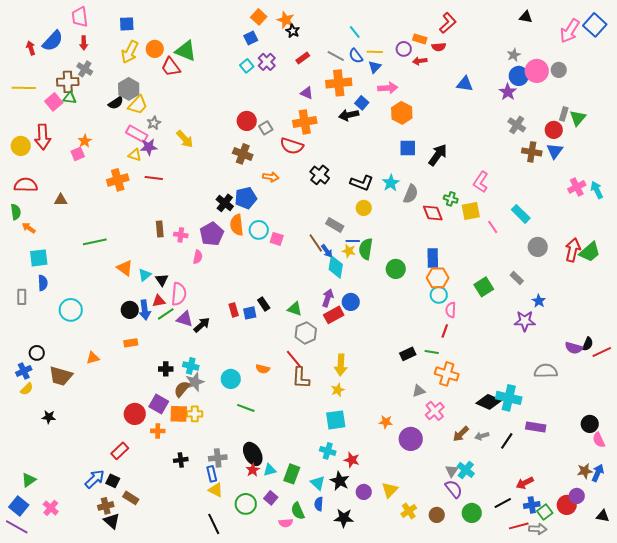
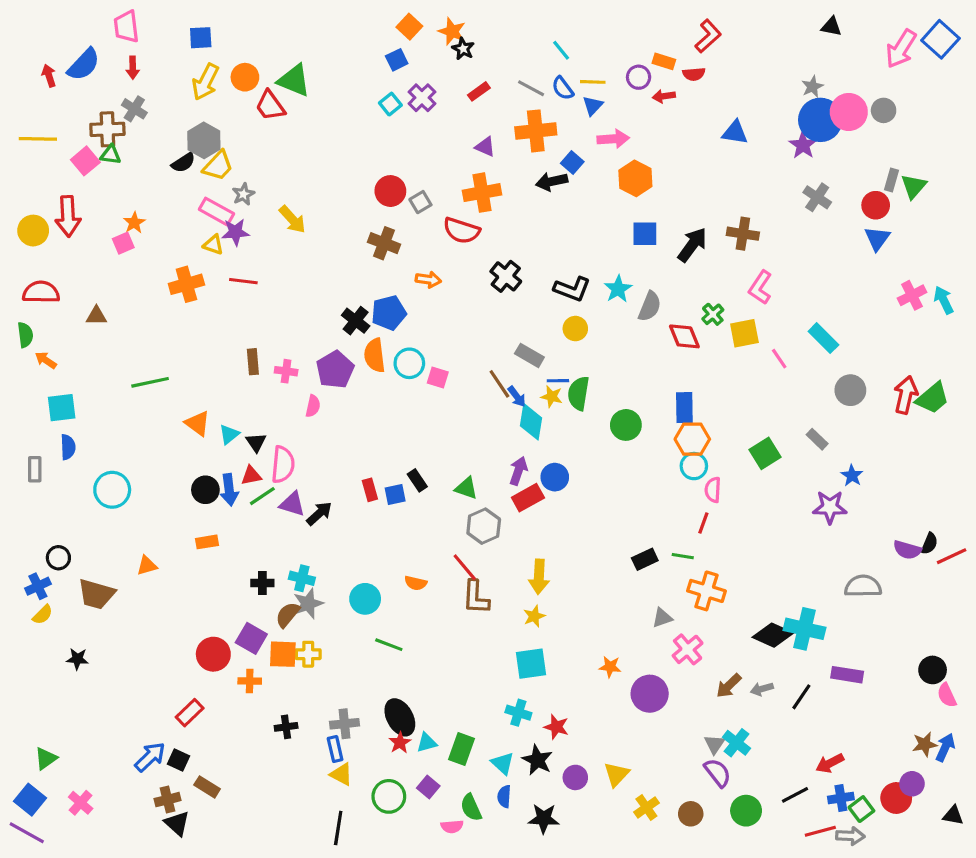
blue circle: (519, 76) -> (820, 120), size x1.4
brown cross: (532, 152) -> (743, 234), moved
green cross: (451, 199) -> (713, 314), turned 32
black line: (214, 524) -> (338, 828), turned 35

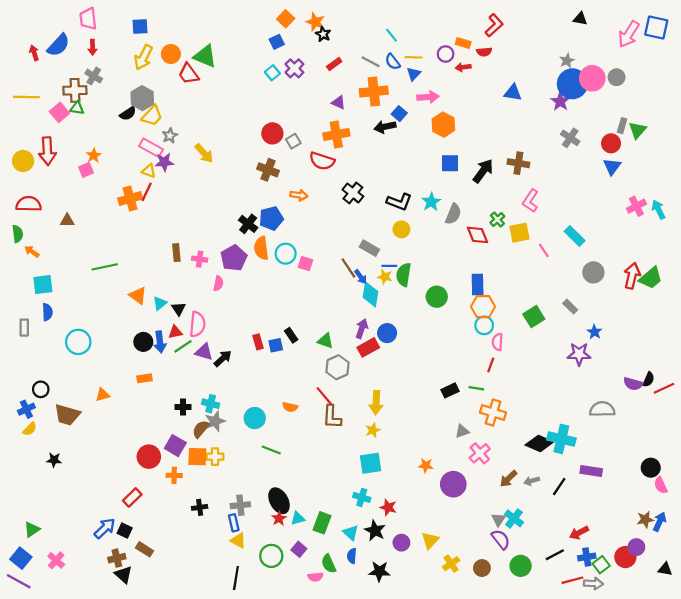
blue square: (940, 39) -> (656, 28), turned -30
red line: (243, 281) -> (147, 192), moved, turned -72

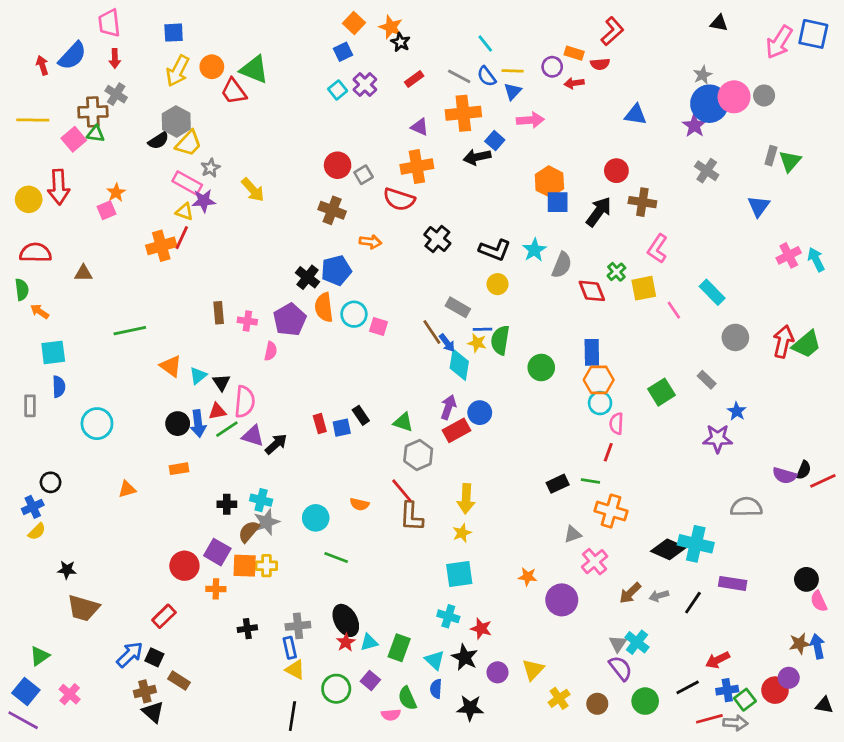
orange hexagon: (443, 125) -> (549, 182), moved
red circle: (611, 143) -> (616, 171), moved
brown trapezoid: (67, 415) -> (83, 608), moved
blue arrow: (660, 522) -> (817, 646), turned -36

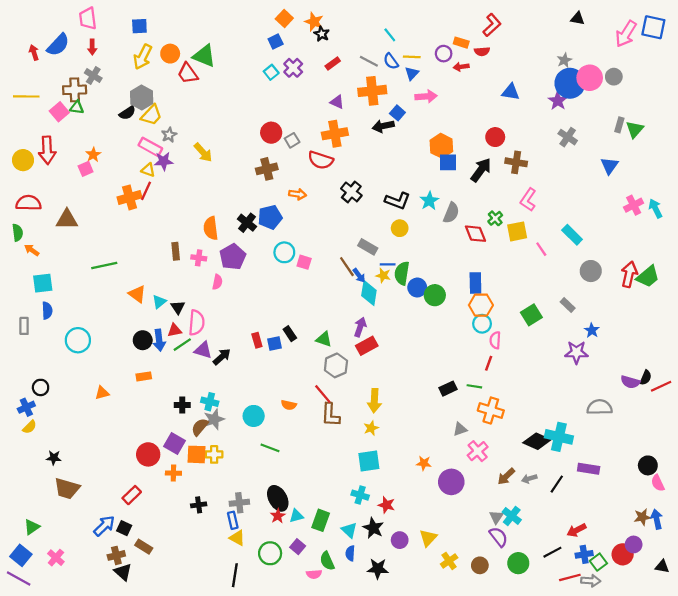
brown cross: (332, 210) -> (267, 169), turned -35
brown triangle: (83, 273) -> (67, 219), size x1.5
orange semicircle: (324, 307) -> (211, 228), moved
blue circle: (480, 413) -> (417, 288), moved

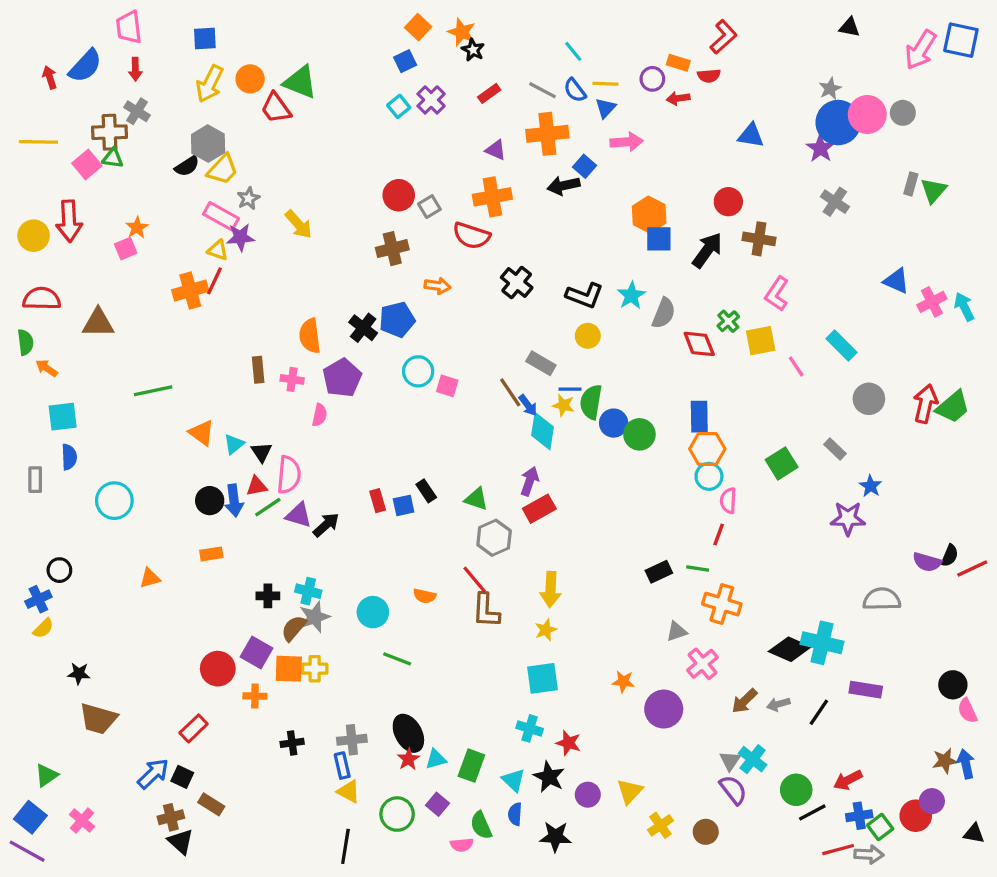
blue triangle: (609, 166) -> (896, 281), moved, turned -42
green circle: (518, 563) -> (796, 790), moved

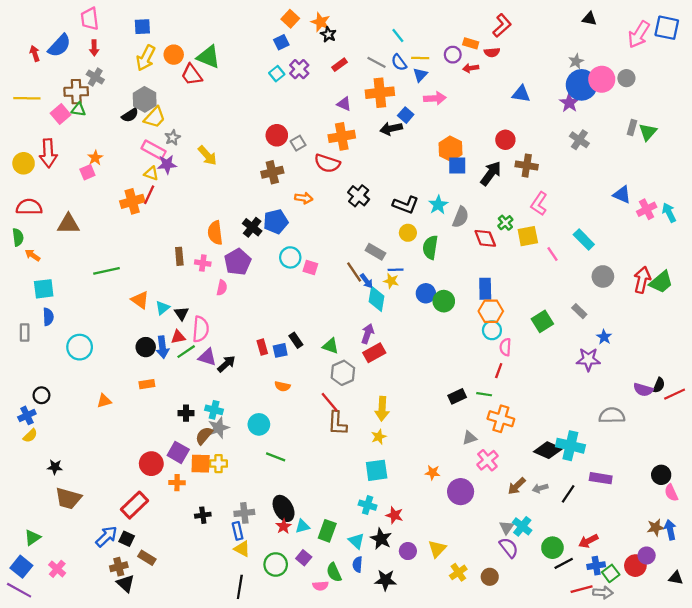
green semicircle: (591, 402) -> (430, 247), moved
orange semicircle: (425, 596) -> (282, 386), moved
red rectangle: (194, 728) -> (134, 505), size x1.4

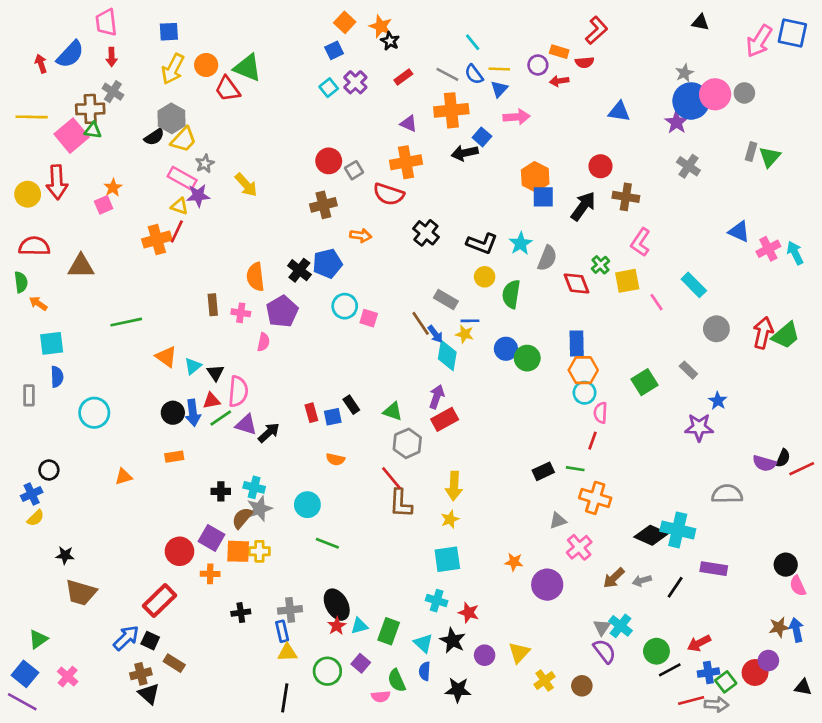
pink square: (61, 114) -> (72, 136), size x1.4
yellow triangle: (242, 549) -> (287, 653), turned -30

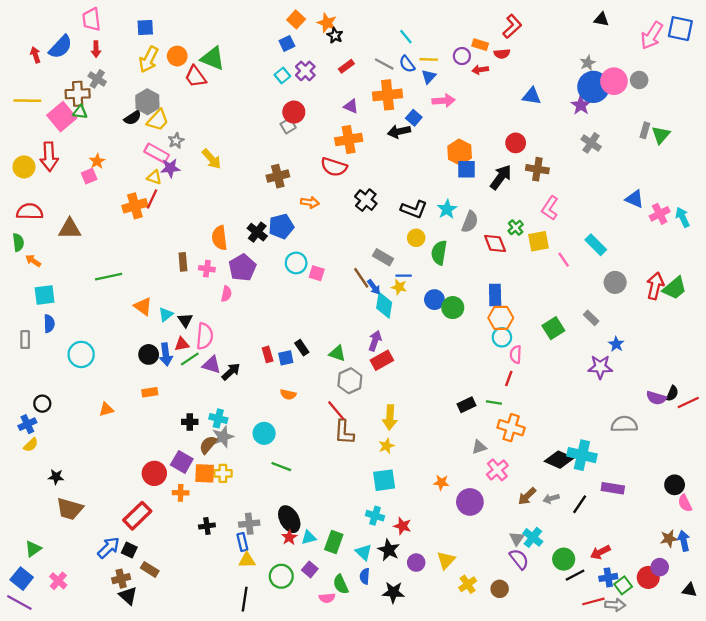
red circle: (329, 161) -> (294, 112), moved
gray square: (354, 170) -> (288, 126), moved

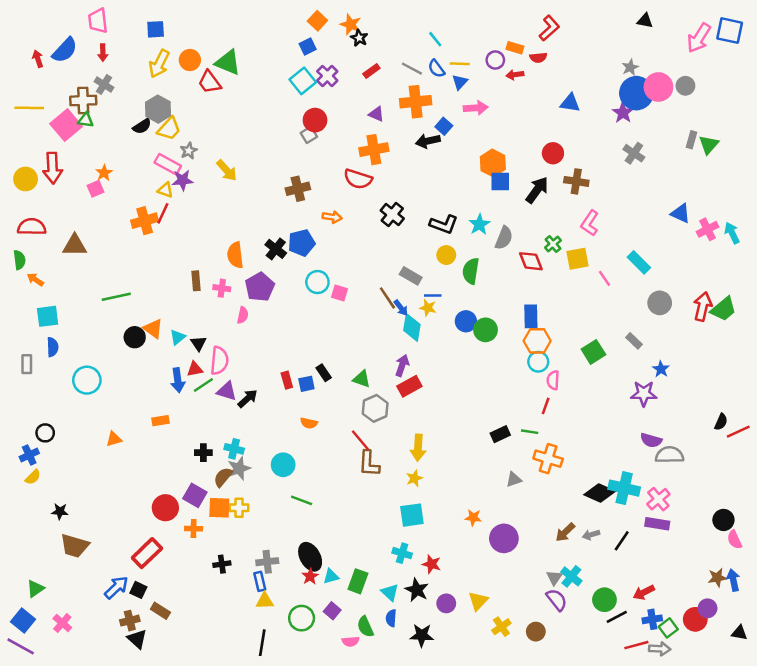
cyan square: (282, 75) -> (303, 81), size x1.5
black circle: (149, 354) -> (135, 337), moved
purple semicircle: (656, 398) -> (651, 440), moved
pink cross: (497, 470) -> (658, 499), moved

